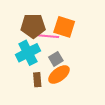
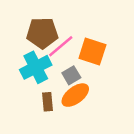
orange square: (64, 27) -> (92, 51), moved
pink line: (48, 36) -> (61, 46), turned -45

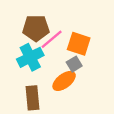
gray square: (71, 75) -> (74, 64), moved
brown rectangle: (48, 102) -> (33, 98), moved, size x1.5

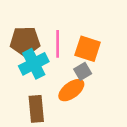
brown pentagon: (36, 28) -> (25, 41), moved
pink line: (52, 39) -> (58, 44), turned -50

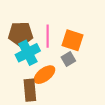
orange ellipse: (71, 90) -> (44, 75), moved

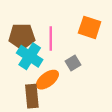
orange square: (73, 40) -> (90, 27), moved
cyan cross: (28, 53) -> (30, 56), turned -30

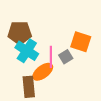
orange square: (90, 27) -> (81, 42), moved
pink line: (51, 39) -> (51, 57), moved

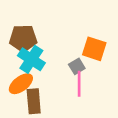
pink line: (51, 57) -> (79, 84), moved
orange ellipse: (43, 72) -> (21, 84), moved

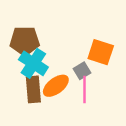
orange ellipse: (21, 84) -> (56, 86), moved
brown rectangle: (34, 101) -> (33, 89), moved

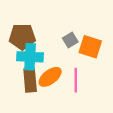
cyan cross: (33, 63) -> (30, 57), turned -30
gray square: (82, 71) -> (70, 40), moved

